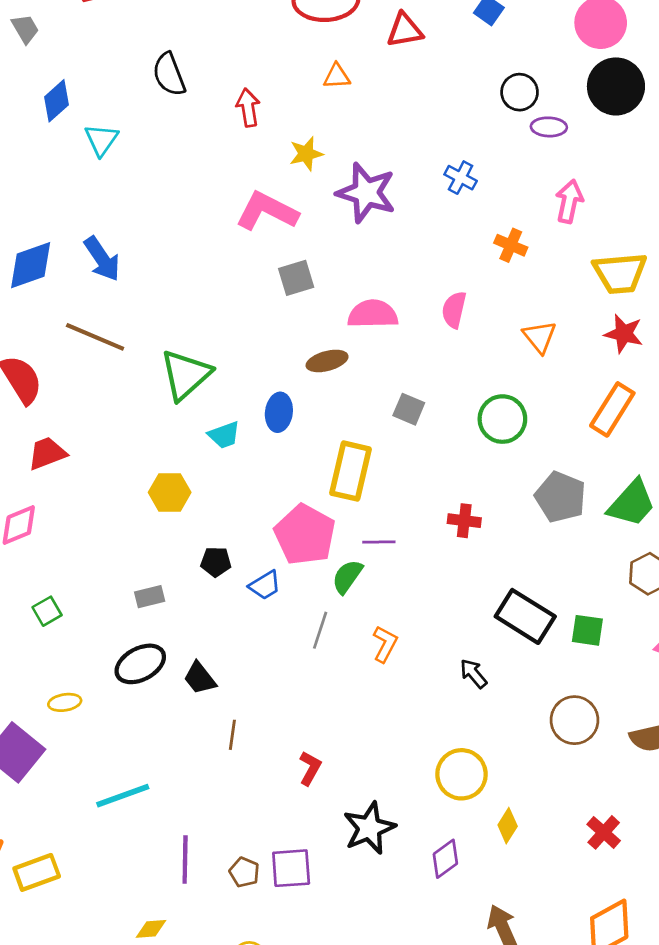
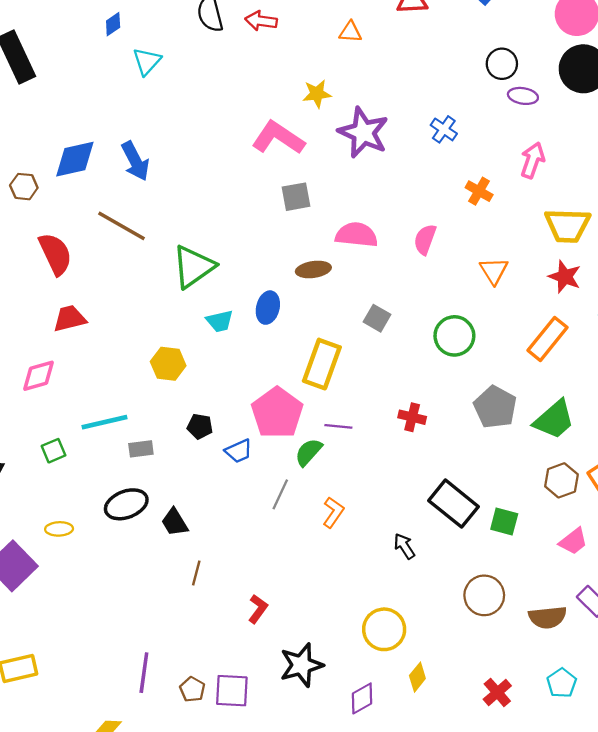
blue diamond: (56, 101) -> (113, 24), size x0.7
red arrow: (248, 108) -> (261, 21), moved, turned -80
cyan line: (123, 796) -> (105, 422), moved

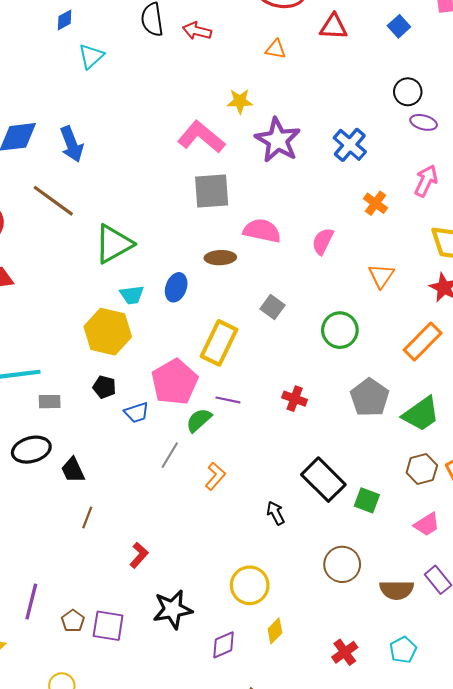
blue cross: (444, 129) -> (350, 145), size x1.4
gray square: (296, 197) -> (212, 191), size x1.4
yellow hexagon: (168, 364) -> (108, 332), moved, size x1.5

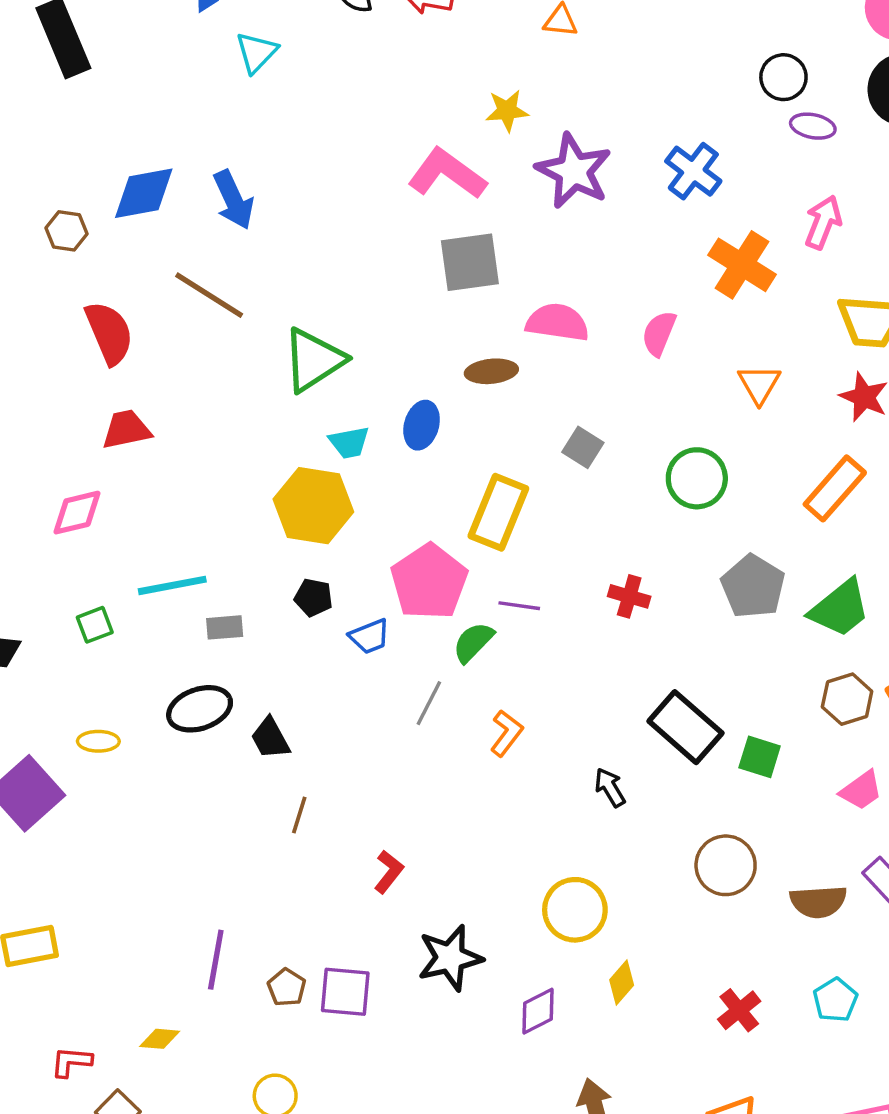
orange cross: (375, 203) -> (742, 265), size x1.6

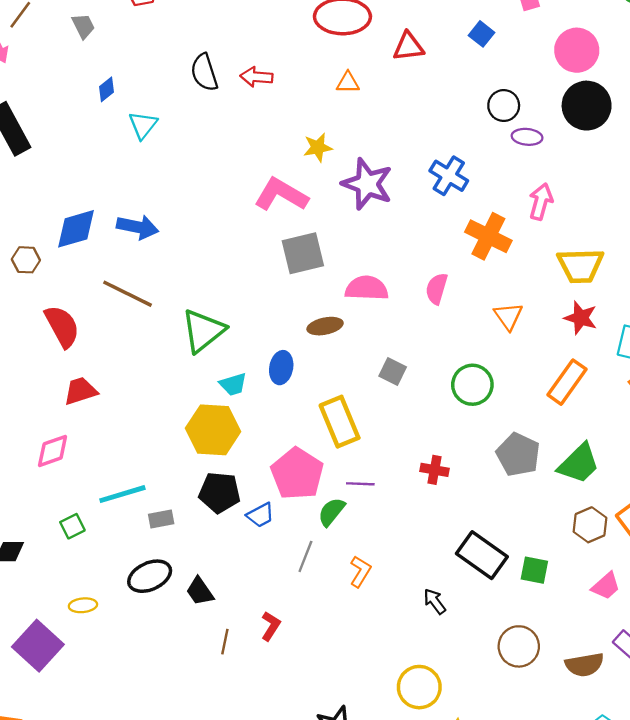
blue arrow: (233, 200) -> (138, 227), turned -48
yellow rectangle: (498, 512) -> (340, 422), turned -39
black pentagon: (314, 598) -> (220, 492), size x1.6
red L-shape: (389, 872) -> (271, 626), moved

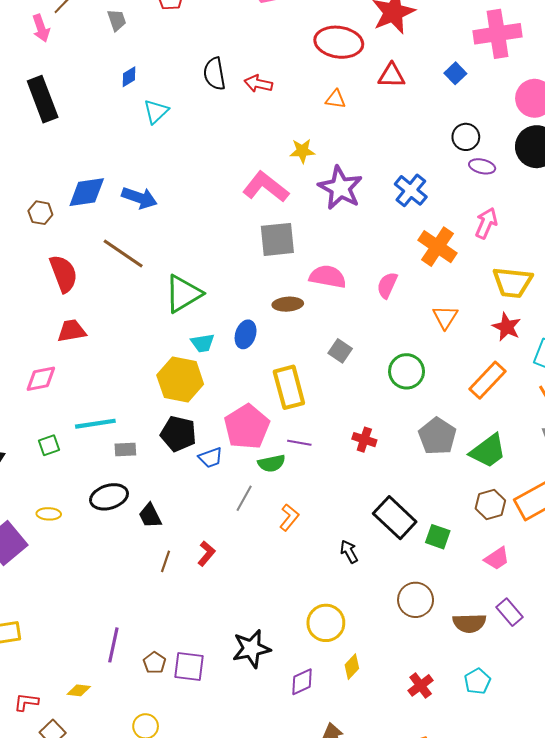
green semicircle: (331, 512) -> (271, 463), turned -148

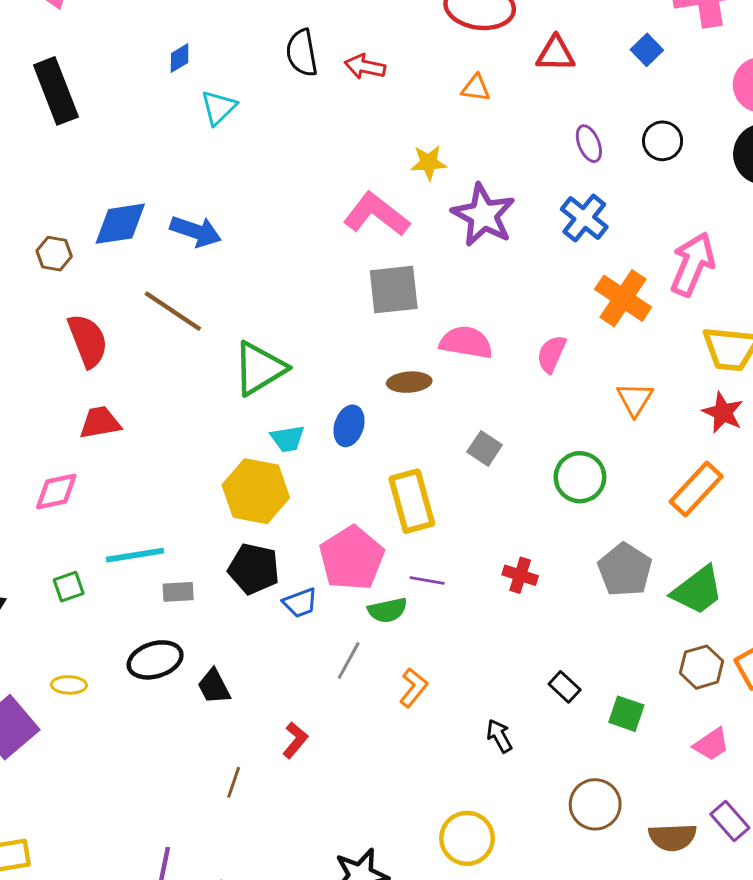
purple ellipse: (482, 166) -> (589, 144), moved, turned 55
pink arrow: (486, 223) -> (693, 264), size x1.4
black rectangle: (395, 518) -> (565, 687), size x0.5
brown line: (166, 561) -> (234, 782), moved

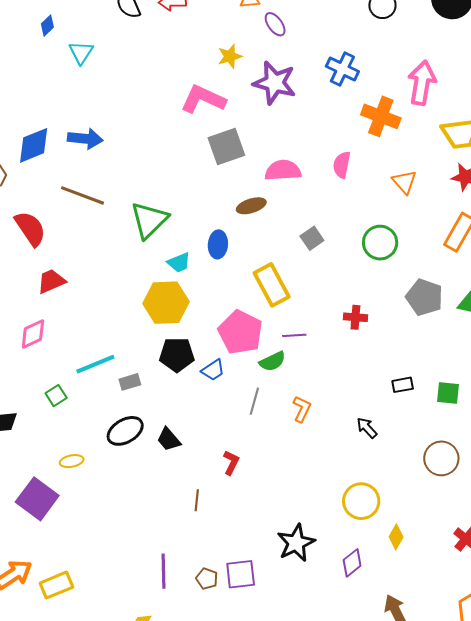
purple ellipse: (589, 144) -> (275, 24), moved
gray square: (485, 448) -> (312, 238), turned 35
black rectangle: (565, 687) -> (403, 385), turned -40

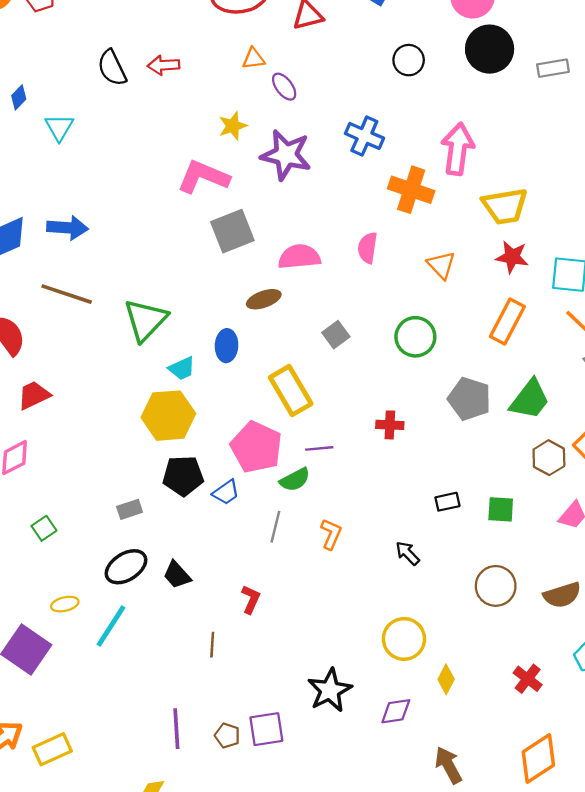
cyan line: (95, 364) -> (111, 626), moved, turned -33
purple diamond: (352, 563) -> (396, 711), turned 32

